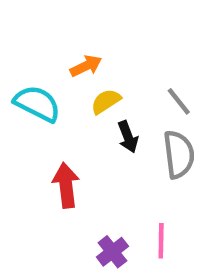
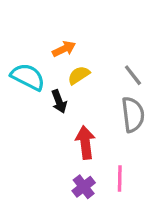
black arrow: (128, 137) -> (59, 101), moved
red arrow: (66, 185) -> (85, 142), moved

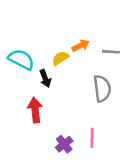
orange arrow: (64, 49) -> (81, 46), moved
gray line: (133, 75) -> (111, 52), moved, turned -48
red arrow: (85, 142) -> (35, 110), moved

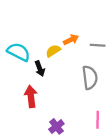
pink line: (92, 138) -> (98, 120), moved

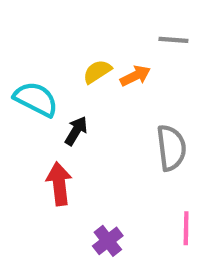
gray line: (98, 45) -> (173, 40), moved
yellow semicircle: (53, 51) -> (97, 72), moved
black arrow: (40, 69) -> (76, 131), turned -128

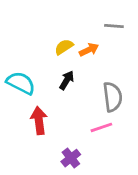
cyan semicircle: (36, 99) -> (21, 83), moved
black arrow: (76, 131) -> (67, 80), moved
pink line: (186, 228) -> (101, 127), moved, turned 70

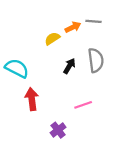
orange arrow: (89, 50) -> (73, 27), moved
black arrow: (67, 80) -> (69, 66), moved
gray semicircle: (113, 97) -> (96, 60), moved

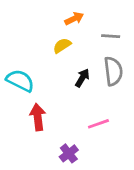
gray line: (93, 21) -> (111, 36), moved
orange arrow: (73, 27) -> (74, 19), moved

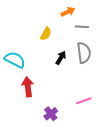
orange arrow: (74, 19) -> (68, 12), moved
yellow semicircle: (62, 46) -> (46, 34), turned 152
pink line: (98, 124) -> (84, 101), moved

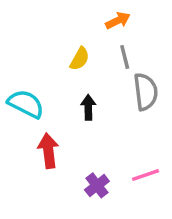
gray line: (82, 27) -> (125, 57), moved, turned 72
black arrow: (61, 58) -> (88, 107), moved, turned -32
purple cross: (51, 114) -> (97, 185), moved

